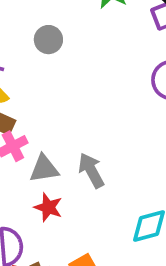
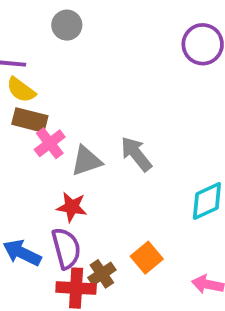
red star: (48, 207) -> (72, 207), moved

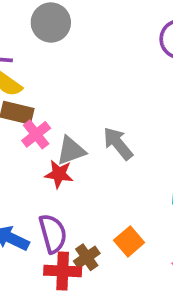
gray circle: (67, 25) -> (51, 23), size x1.4
red star: (72, 207) -> (59, 174), moved

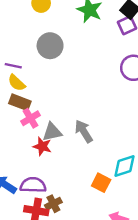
purple semicircle: (53, 234) -> (33, 185), turned -80
orange square: (129, 241) -> (101, 183), moved, turned -30

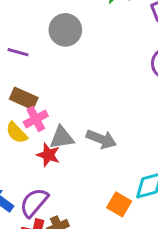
yellow semicircle: (17, 83) -> (17, 133), moved
gray arrow: (84, 131) -> (101, 139), turned 140
purple semicircle: (33, 185) -> (34, 203), turned -55

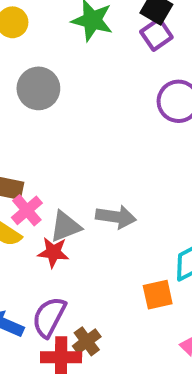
orange square: (119, 204) -> (158, 295), turned -30

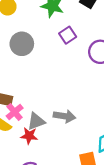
purple square: (156, 35) -> (68, 35), moved

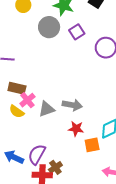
gray circle: (22, 44) -> (49, 27), moved
red star: (29, 136) -> (76, 129), moved

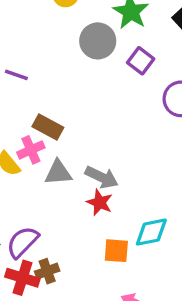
purple square: (77, 32) -> (141, 61), turned -35
brown rectangle: (17, 88) -> (48, 127), moved
red star: (76, 129) -> (100, 202), moved

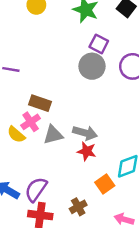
gray circle: (98, 41) -> (92, 66), moved
orange square: (116, 251) -> (105, 184), turned -30
brown cross: (47, 271) -> (78, 207), moved

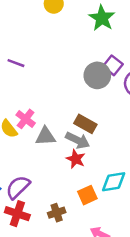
purple square: (99, 44) -> (113, 65), moved
brown rectangle: (40, 103) -> (85, 124), moved
pink cross: (31, 122) -> (26, 119), turned -30

